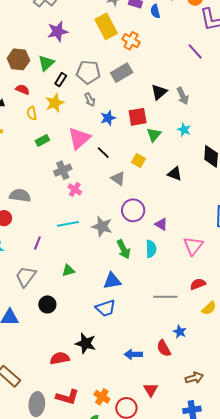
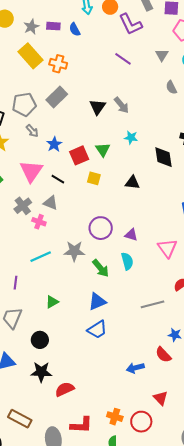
red square: (138, 117) -> (79, 155), moved
gray triangle: (118, 178) -> (51, 203), moved
black star: (86, 343) -> (41, 372), moved

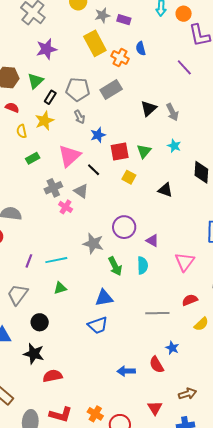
blue semicircle: (75, 29) -> (141, 49), moved
cyan line: (41, 257) -> (56, 260), moved
red triangle: (161, 398) -> (155, 408), moved

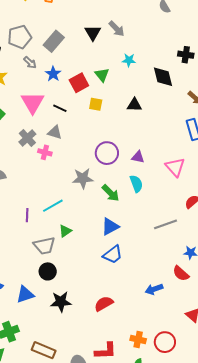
gray rectangle: (111, 89) -> (54, 41), moved
gray trapezoid: (18, 295) -> (44, 246), moved, turned -120
black circle: (40, 322) -> (48, 271), moved
red semicircle: (53, 376) -> (104, 304), moved

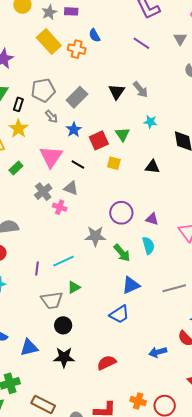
blue triangle: (110, 227) -> (131, 285), moved
black circle: (48, 271) -> (63, 325), moved

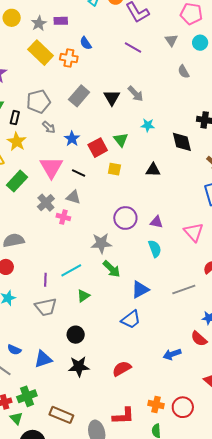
gray rectangle: (77, 97) -> (79, 96), moved
green rectangle: (16, 168) -> (17, 181), size x1.5
green arrow: (122, 253) -> (111, 269), moved
gray trapezoid: (52, 300) -> (46, 307), moved

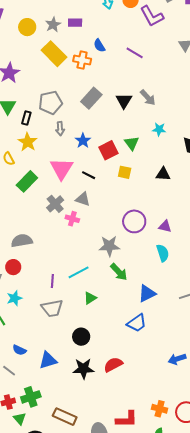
yellow circle: (12, 18) -> (27, 27), moved
purple line: (133, 48) -> (135, 53), moved
gray arrow: (49, 127) -> (60, 129), turned 40
red semicircle: (122, 369) -> (113, 365), moved

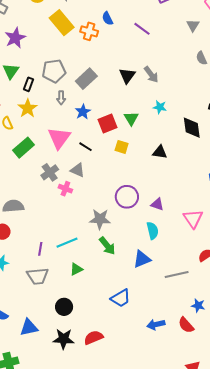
gray rectangle: (91, 98) -> (86, 79), moved
blue triangle: (147, 293) -> (142, 259), moved
blue arrow: (177, 359) -> (156, 325), moved

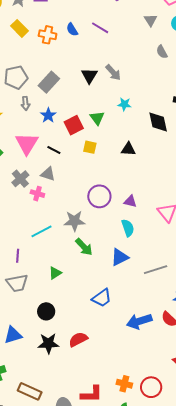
blue semicircle: (107, 18) -> (72, 30), moved
yellow rectangle: (62, 23) -> (20, 28), size x0.7
cyan line: (67, 243) -> (42, 231), moved
blue arrow: (156, 325) -> (139, 321), size x1.4

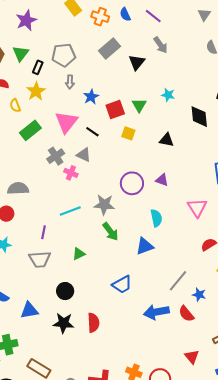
gray arrow: (113, 72) -> (161, 45), moved
gray rectangle: (49, 82) -> (110, 49), moved
purple triangle: (130, 201) -> (162, 180), moved
gray line: (156, 270) -> (178, 281), moved, turned -40
red semicircle: (78, 339) -> (93, 323), turned 108

